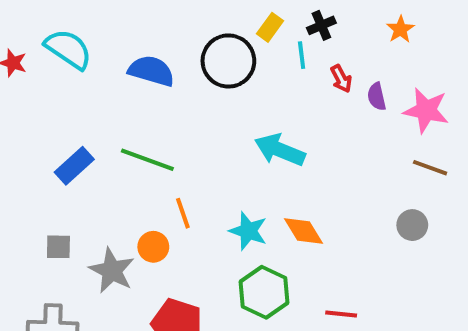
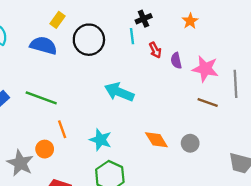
yellow rectangle: (270, 27) -> (57, 20), moved
gray circle: (412, 225) -> (190, 143), moved
orange diamond: (304, 231) -> (156, 140), moved

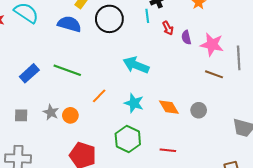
orange line: (62, 129) -> (99, 96), moved, turned 63
cyan star: (101, 140) -> (134, 103), moved
gray star: (20, 163) -> (51, 112), moved, size x0.7

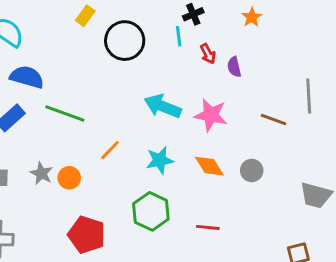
blue semicircle: (69, 24) -> (27, 77), moved
pink star: (212, 45) -> (211, 115), moved
cyan star: (134, 103) -> (160, 160), turned -30

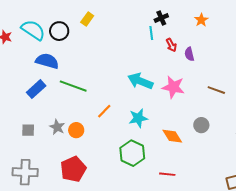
black circle: (125, 41) -> (59, 31), moved, size x0.7
orange diamond: (209, 166) -> (172, 136), moved
red line: (208, 227) -> (167, 174), moved
red pentagon: (87, 235) -> (73, 169), moved, turned 30

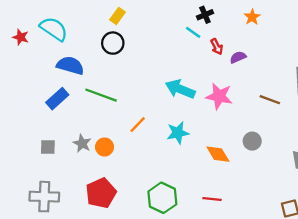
black circle: (59, 31) -> (113, 43), moved
cyan line: (151, 33) -> (193, 32), turned -48
purple semicircle: (189, 54) -> (238, 57), turned 80
green hexagon: (132, 153) -> (162, 198), moved

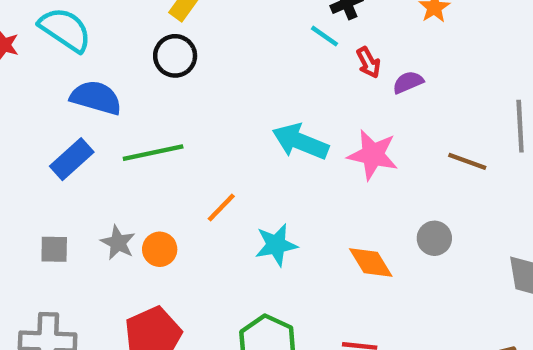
green line: (101, 95) -> (153, 153), turned -32
cyan star: (178, 133) -> (276, 245), moved

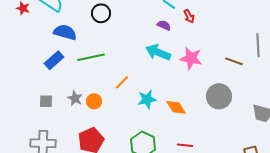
purple semicircle: (408, 82) -> (164, 25), moved, turned 48
gray circle: (434, 238) -> (219, 96), size x1.6
orange diamond: (371, 262) -> (176, 107), moved

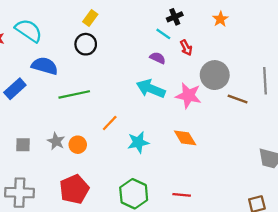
blue rectangle: (54, 60) -> (15, 89), moved
gray circle: (219, 96) -> (215, 75), moved
orange diamond: (176, 107) -> (185, 138), moved

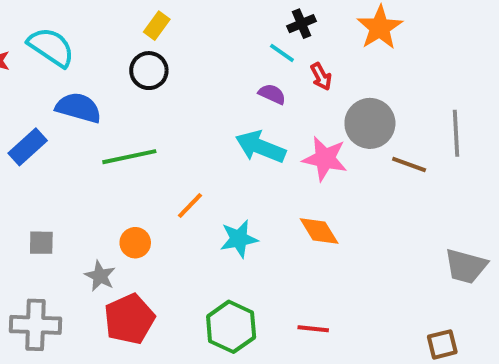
orange star: (220, 19) -> (380, 28), size x1.6
gray star: (56, 141) -> (100, 276), moved

